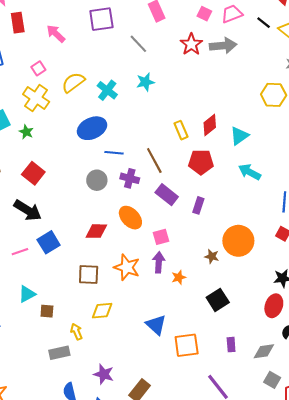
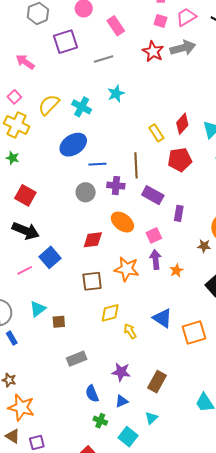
gray line: (138, 44) -> (104, 59), turned -54
brown line: (154, 161) -> (136, 165), turned 35
purple rectangle: (198, 205) -> (179, 213), moved
yellow arrow: (76, 332) -> (130, 331), moved

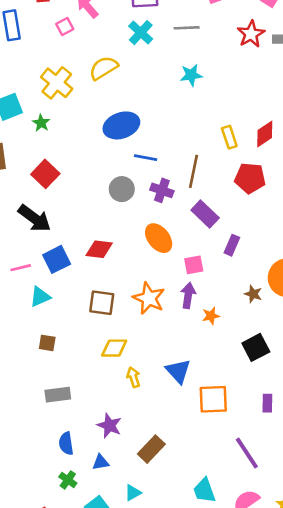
pink square: (14, 97) -> (65, 26), moved
cyan cross: (82, 107) -> (141, 33), moved
red diamond: (93, 240) -> (99, 249), moved
cyan triangle: (38, 309) -> (40, 297), moved

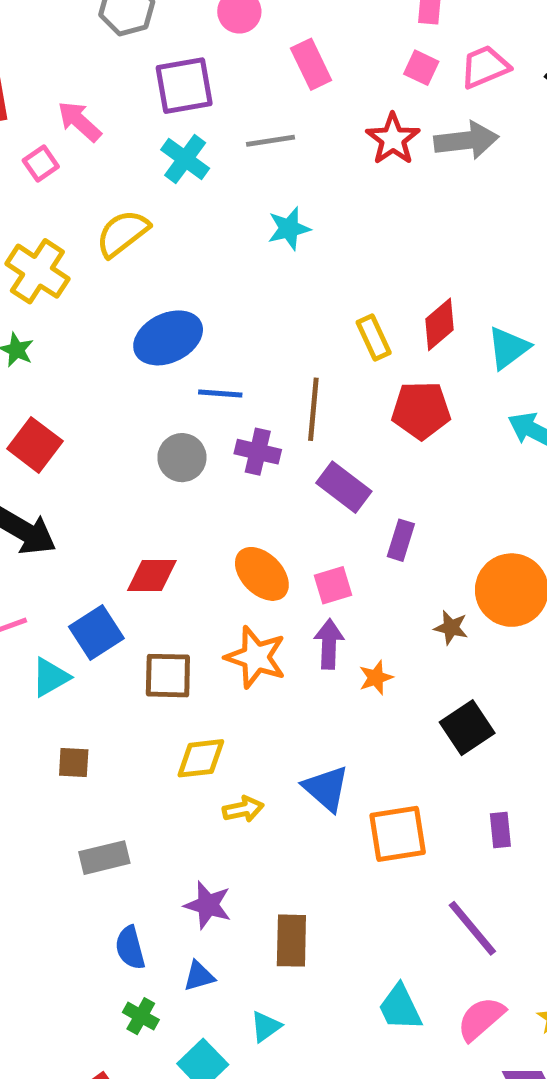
orange ellipse: (159, 238) -> (262, 574), moved
blue square: (57, 259) -> (96, 633), moved
yellow arrow: (134, 377) -> (243, 809), turned 102
brown rectangle: (151, 449) -> (291, 941), turned -36

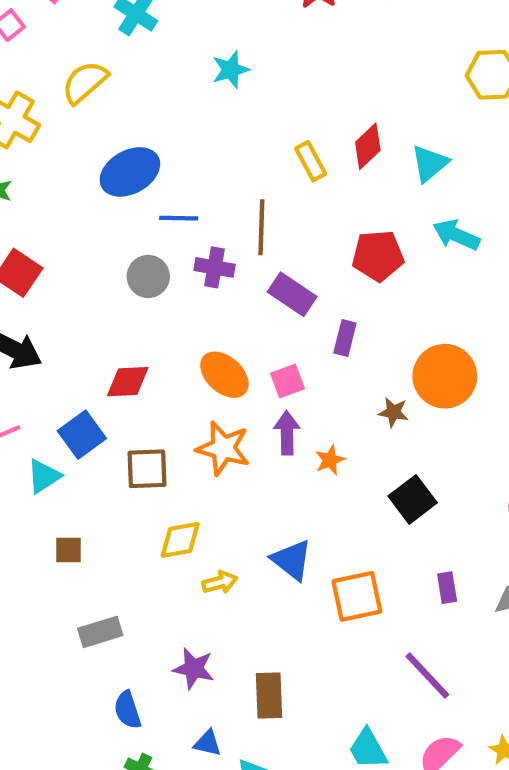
red pentagon: (421, 410) -> (378, 256), moved
blue triangle: (199, 976) -> (208, 743), moved, turned 32

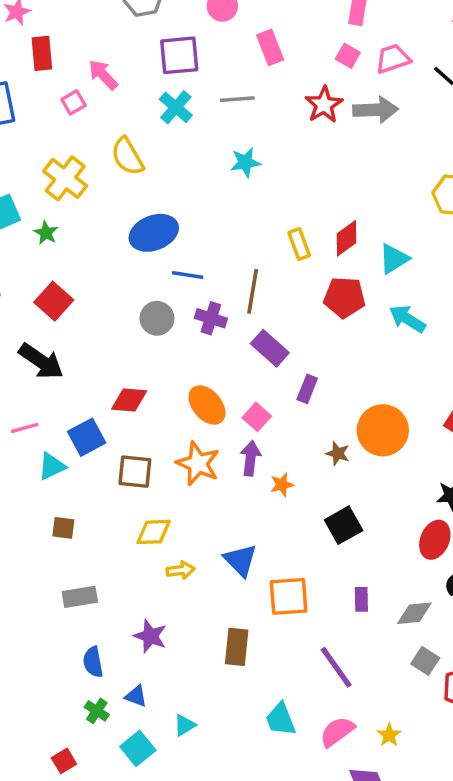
yellow semicircle: (85, 82) -> (127, 156), turned -87
red pentagon: (378, 256) -> (344, 297), moved
pink square: (287, 381) -> (257, 417), turned -36
brown rectangle: (269, 696) -> (237, 647), moved
blue triangle: (208, 743) -> (136, 696), moved

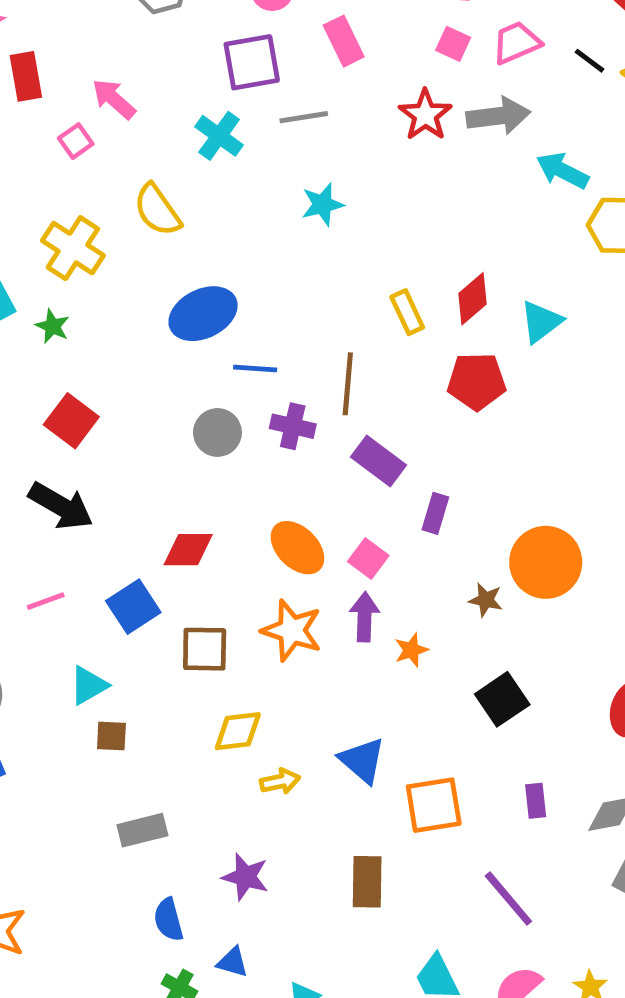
purple square: (179, 55) -> (252, 62), moved
cyan arrow: (407, 319) -> (562, 171), moved
cyan triangle: (52, 466) -> (89, 685), moved

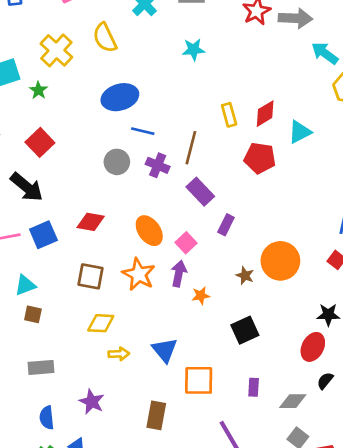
blue square: (133, 607) -> (43, 235), moved

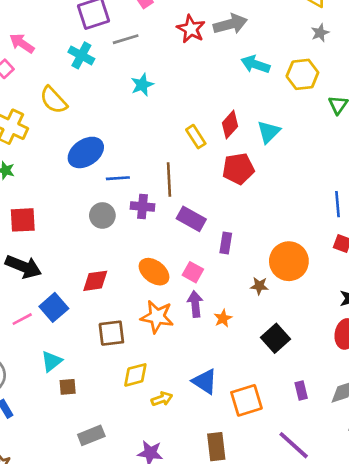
cyan arrow: (325, 53) -> (255, 64), moved
red square: (40, 142) -> (23, 220), turned -32

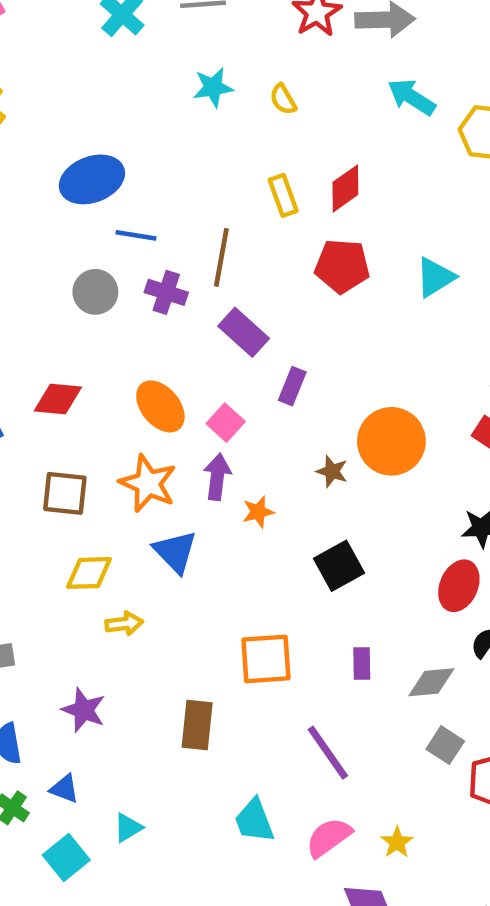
yellow semicircle: (54, 100) -> (283, 99), moved, size x0.6
cyan triangle: (269, 132) -> (435, 277), moved
blue triangle: (205, 381) -> (175, 552), moved

